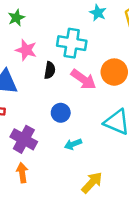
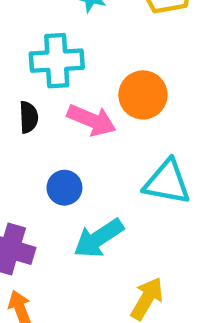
cyan arrow: (73, 144) -> (98, 238), size x1.6

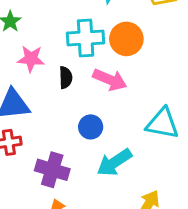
orange circle: (143, 95) -> (126, 39), moved

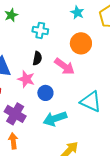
cyan cross: (86, 38) -> (40, 30), moved, size x0.7
pink star: (31, 59) -> (26, 79), moved

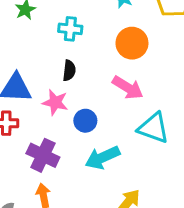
pink arrow: (64, 66) -> (128, 88), moved

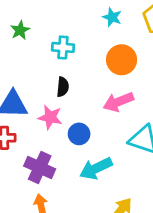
pink arrow: (128, 88) -> (118, 102), turned 128

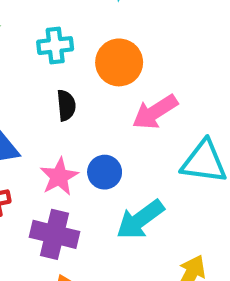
orange circle: (122, 60) -> (119, 62), moved
pink star: (50, 117) -> (59, 177), moved, turned -30

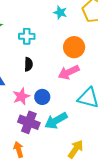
orange circle: (119, 62) -> (74, 47), moved
purple cross: (55, 234) -> (29, 122), moved

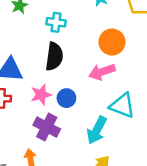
black semicircle: (28, 64) -> (54, 56), size x1.6
cyan arrow: (56, 121) -> (97, 130), moved, turned -40

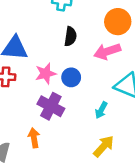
black semicircle: (54, 56) -> (70, 36), moved, size x0.7
cyan arrow: (97, 130) -> (101, 110), size x0.6

